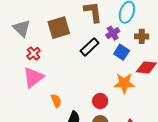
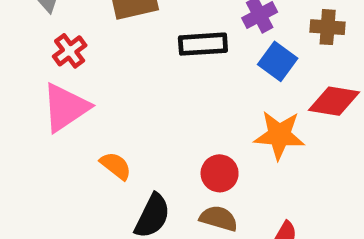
black rectangle: (90, 47) -> (203, 44), turned 36
orange semicircle: (56, 101) -> (116, 166), turned -32

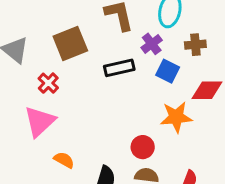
red cross: (70, 51) -> (48, 83), moved
orange semicircle: (116, 166) -> (64, 160), moved

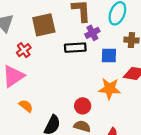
purple cross: (152, 44) -> (92, 33), moved
blue square: (168, 71) -> (109, 55), turned -35

